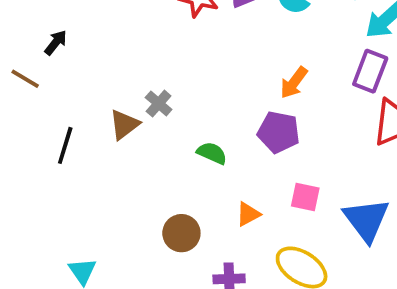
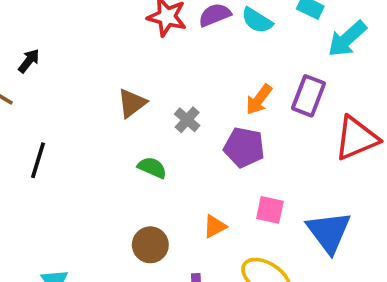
purple rectangle: (370, 71) -> (309, 96), moved
gray cross: (159, 104) -> (187, 120), moved
brown triangle: (124, 124) -> (132, 103), moved
green semicircle: (212, 153) -> (152, 168), moved

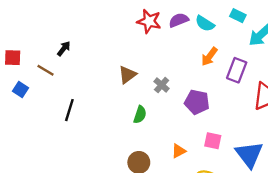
orange arrow: (259, 99) -> (209, 57), moved
green semicircle: (152, 168) -> (140, 115), turned 84

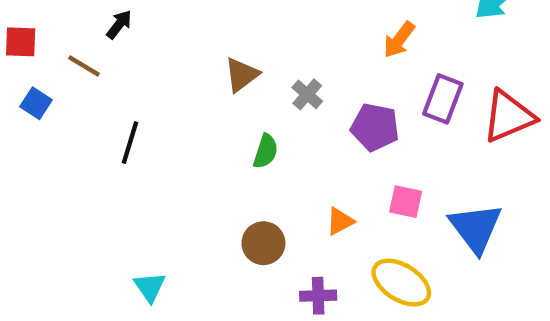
purple rectangle: (237, 70) -> (443, 99), moved

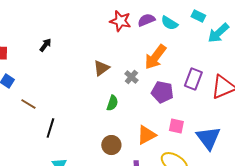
orange arrow: (399, 40) -> (155, 57), moved, size x1.5
brown line: (84, 66) -> (28, 104), moved
black line: (130, 143) -> (50, 128), moved
orange triangle: (340, 221) -> (146, 135), size x1.5

